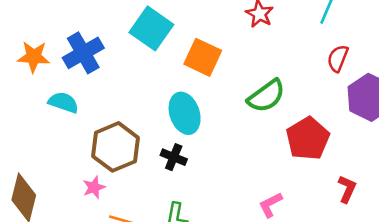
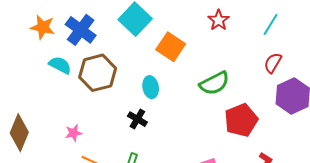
blue cross: (83, 53) -> (81, 30), turned -32
cyan ellipse: (185, 113) -> (151, 87), size x0.7
brown hexagon: (116, 147) -> (98, 73), moved

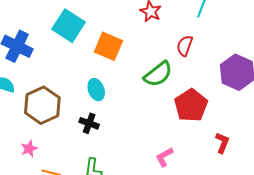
red semicircle: (273, 63) -> (185, 46), moved
brown hexagon: (98, 73) -> (42, 105), moved

